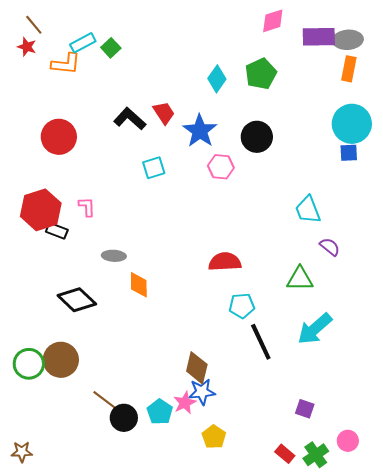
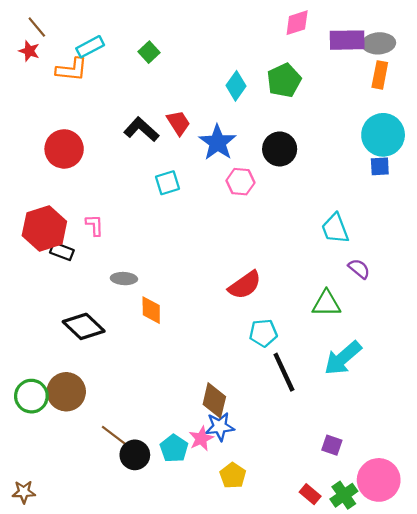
green square: (111, 48) -> (149, 52), moved
red semicircle: (225, 262) -> (245, 285), turned 148
pink circle: (348, 441) -> (379, 480), size x1.8

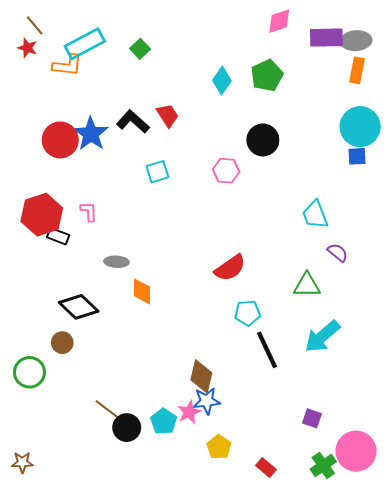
cyan rectangle: (90, 47) -> (85, 44), size x1.5
blue star: (218, 142) -> (91, 134), moved
brown circle: (66, 392) -> (62, 343), moved, size x0.6
red rectangle: (310, 494) -> (266, 467), moved

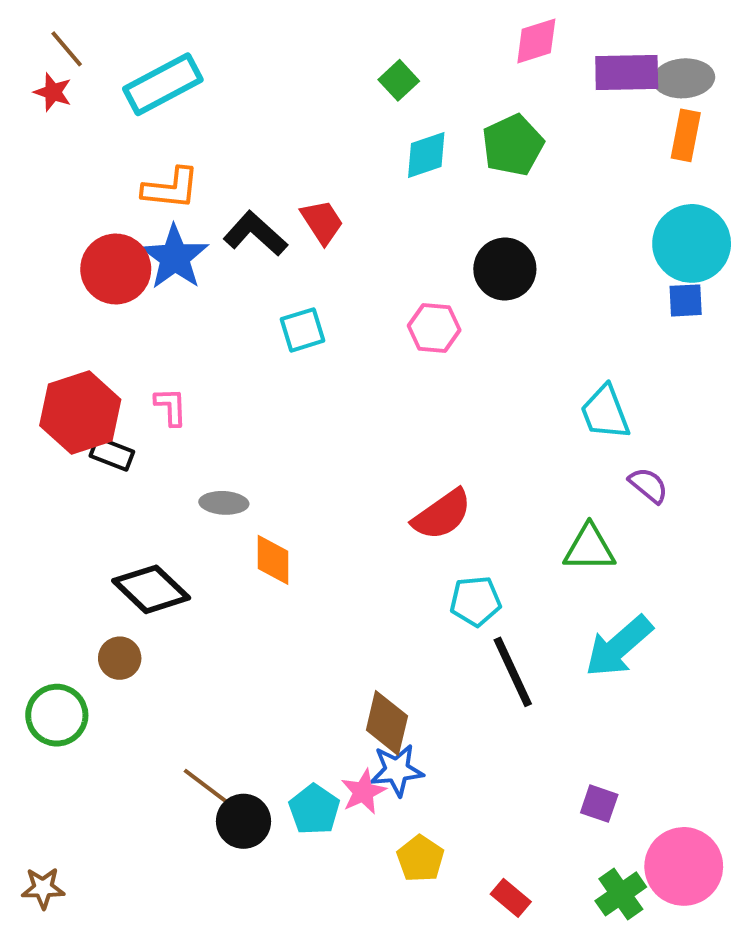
green square: (140, 49) -> (399, 80), moved
orange L-shape: (67, 65) -> (171, 188), moved
cyan diamond: (222, 81) -> (426, 155), turned 36

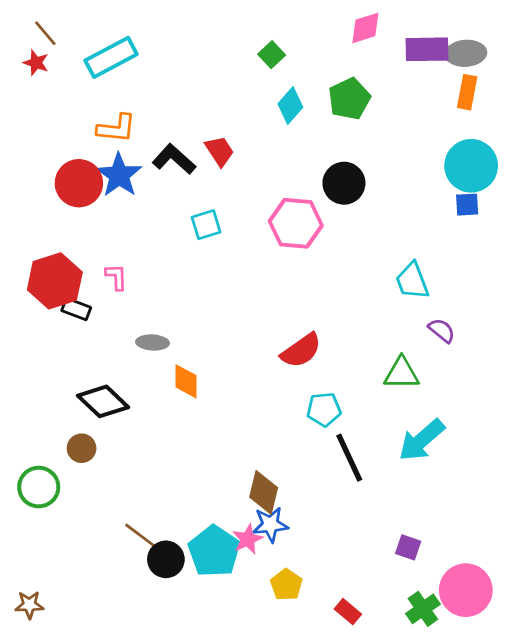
cyan diamond: (426, 155) -> (290, 106), turned -30
pink hexagon: (434, 328) -> (296, 223), size x1.5
cyan pentagon: (314, 809) -> (214, 551), size x1.5

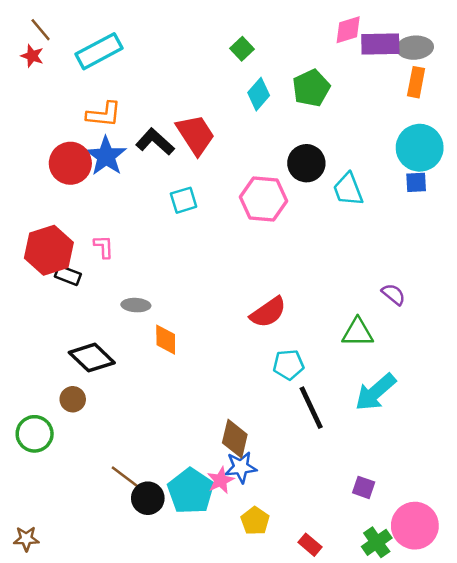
pink diamond: (365, 28) -> (348, 30), moved
red trapezoid: (219, 151) -> (196, 135), size x1.5
cyan trapezoid: (412, 281) -> (348, 189), moved

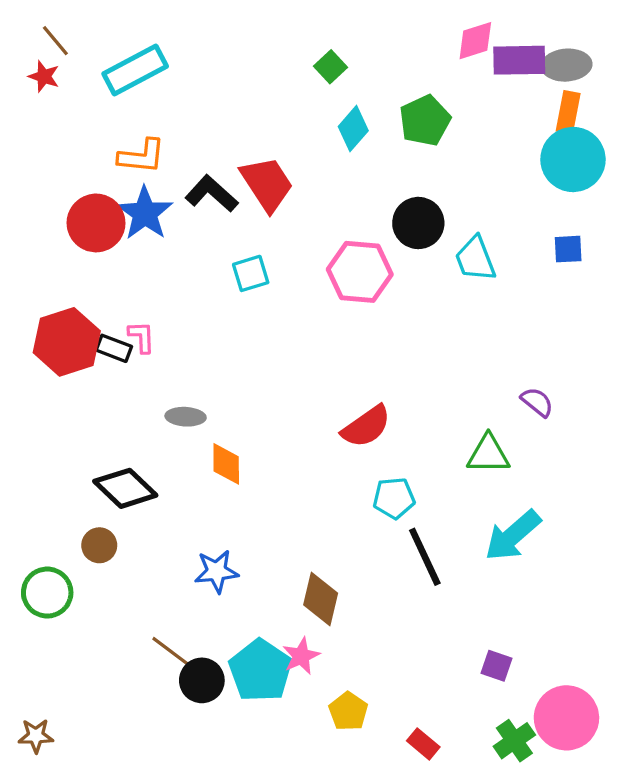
cyan circle: (420, 148) -> (573, 159), moved
black rectangle: (68, 275) -> (114, 348), moved
blue star: (241, 467) -> (216, 571), moved

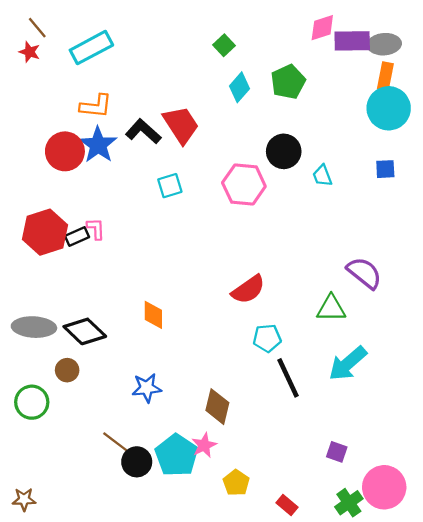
cyan trapezoid: (475, 259) -> (322, 176), size x0.7
black rectangle: (114, 348) -> (77, 236), turned -45
purple semicircle: (537, 402) -> (364, 273), size x1.6
gray ellipse: (186, 417) -> (34, 327), moved, size x1.6

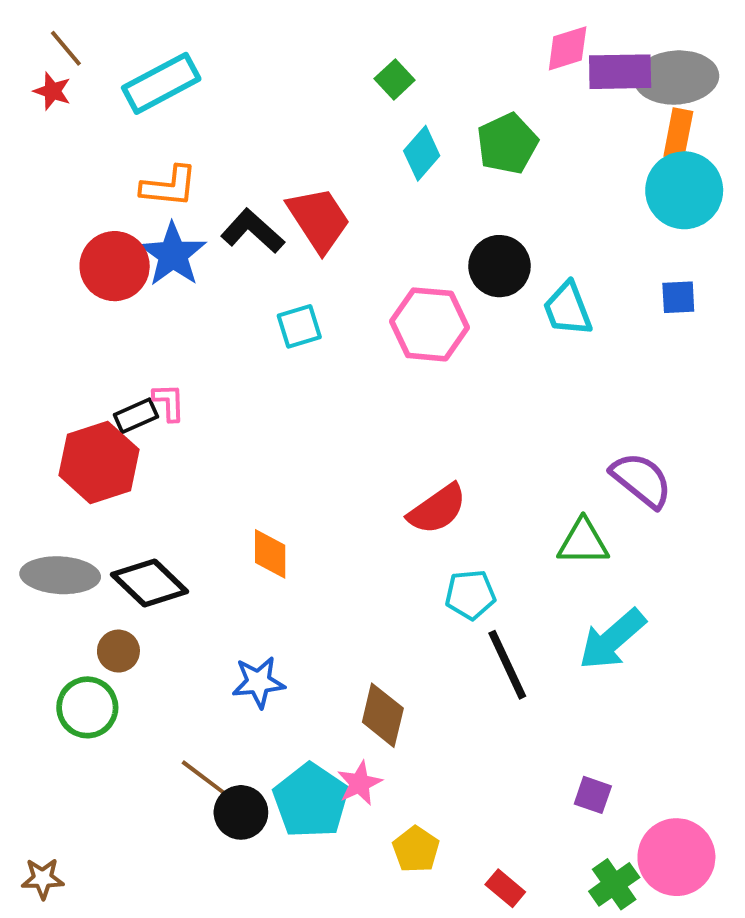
gray ellipse: (384, 44) -> (676, 78), size x1.4
cyan trapezoid: (322, 176) -> (568, 309), size x1.4
red hexagon: (45, 232) -> (99, 462), moved
green circle: (32, 402) -> (87, 707), moved

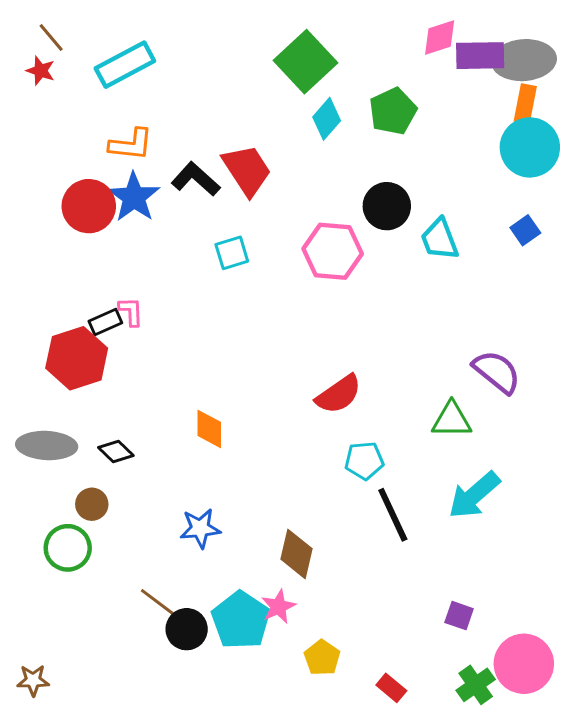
green square: (395, 79) -> (306, 62), size x2.0
blue square: (678, 297) -> (525, 230), turned -32
black diamond: (150, 583) -> (116, 452), size x0.6

